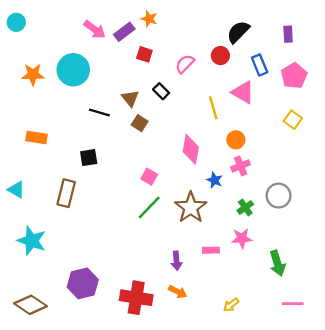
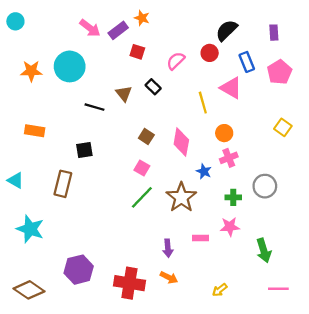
yellow square: (293, 120) -> (283, 127), moved
brown square: (140, 123) -> (146, 136), moved
green cross: (245, 207) -> (233, 197), turned 35

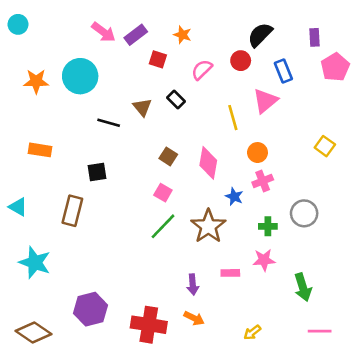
orange star: (142, 18) -> (182, 35), moved
pink pentagon: (280, 72) -> (335, 67), moved
pink triangle: (231, 88) -> (265, 101), turned 50

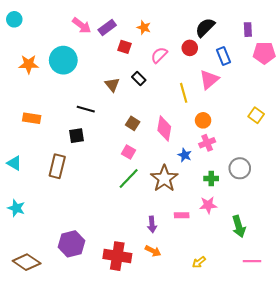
pink pentagon: (335, 67) -> (264, 53), turned 30
black line: (109, 123) -> (86, 109), moved
cyan star: (35, 263) -> (16, 208), moved, size x0.7

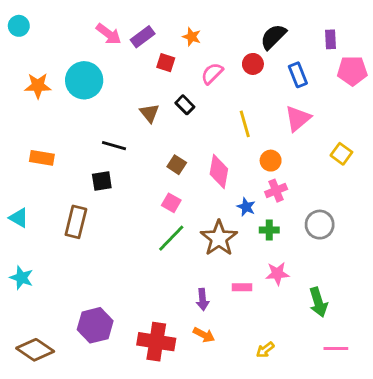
pink triangle: (209, 80) -> (298, 118), moved
green cross: (211, 178) -> (269, 230), moved

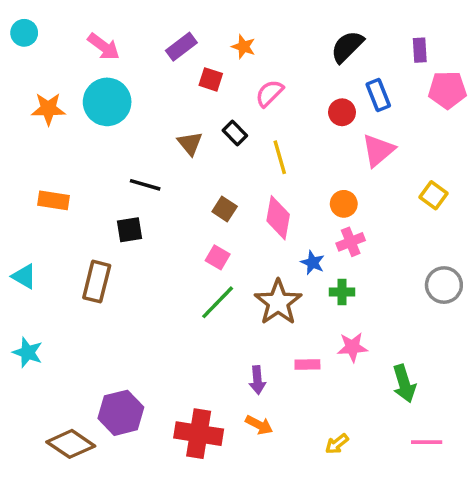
pink arrow: (109, 34) -> (104, 47), moved
red circle: (253, 64) -> (342, 112), moved
yellow line: (245, 124) -> (280, 157), moved
gray circle: (320, 225) -> (444, 285), moved
brown diamond: (35, 350) -> (71, 444), moved

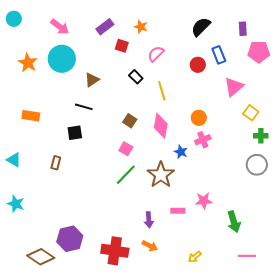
orange star: (48, 109) -> (28, 63), turned 30
brown triangle: (190, 143) -> (92, 80), moved, turned 35
pink triangle: (378, 150) -> (234, 87), moved
brown rectangle: (97, 282) -> (56, 163), size x0.6
green cross: (342, 292) -> (261, 136), moved

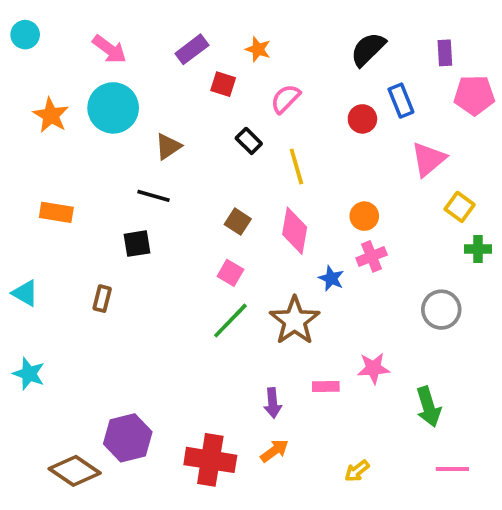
gray circle: (257, 165) -> (441, 310), moved
orange arrow: (150, 246) -> (274, 451), turned -63

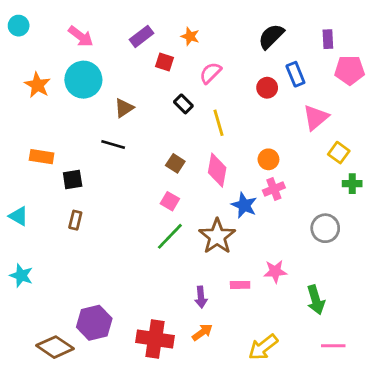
black square: (137, 244) -> (73, 180), moved
blue star: (331, 278) -> (244, 205), size x1.4
yellow arrow: (357, 471) -> (263, 347), size x1.6

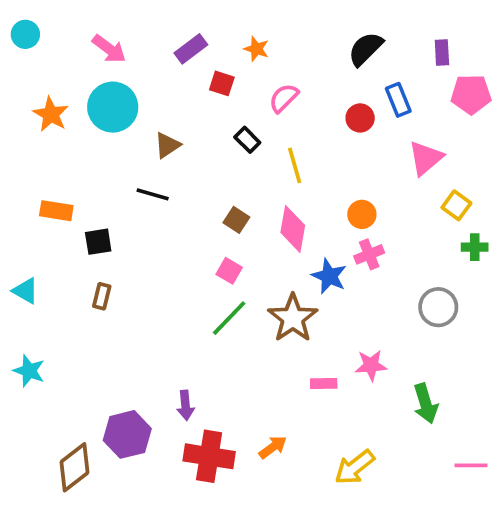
purple arrow: (201, 297) -> (185, 405), moved
pink line: (333, 346) -> (471, 465), moved
brown diamond: (55, 347) -> (75, 467), turned -72

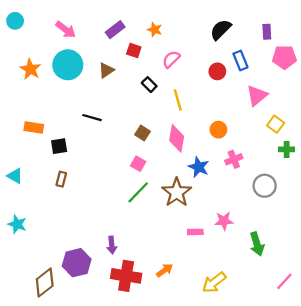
brown triangle: (167, 145) -> (106, 70), moved
pink cross: (369, 254) -> (234, 159), moved
pink line: (471, 465) -> (284, 281), turned -48

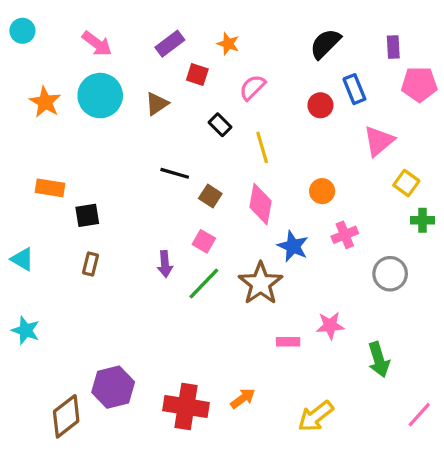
black line: (92, 118) -> (175, 173), moved
purple arrow: (112, 245) -> (165, 264), moved

